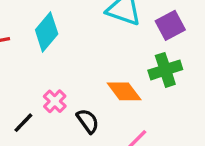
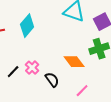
black line: (23, 123) -> (13, 72), moved

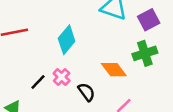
cyan diamond: (27, 26) -> (67, 40), moved

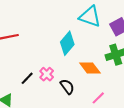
cyan diamond: (67, 40) -> (67, 43), moved

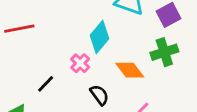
pink cross: (47, 74) -> (80, 63), moved

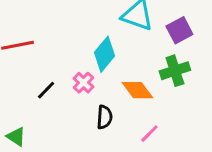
black line: (46, 84) -> (46, 90), moved
black semicircle: (99, 95) -> (104, 117), turned 40

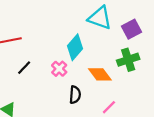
black line: (46, 90) -> (24, 68), moved

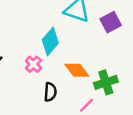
green cross: (128, 60) -> (106, 82), moved

